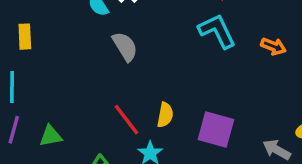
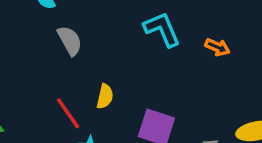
yellow semicircle: (165, 115) -> (105, 96), moved

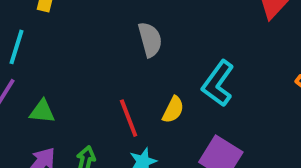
cyan L-shape: (162, 29) -> (218, 84), moved, turned -135

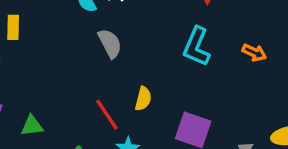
cyan L-shape: (218, 84) -> (197, 47), moved

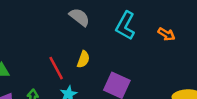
gray semicircle: (110, 43) -> (79, 17), moved, turned -30

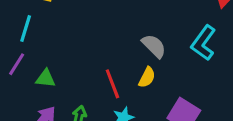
gray semicircle: (79, 17) -> (154, 46), moved

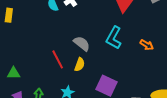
red line: (112, 84) -> (58, 59), moved

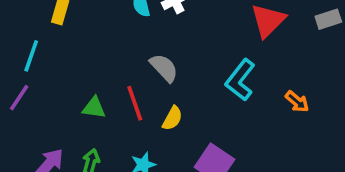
gray semicircle: (82, 44) -> (164, 68), moved
green triangle: (14, 73) -> (94, 108), moved

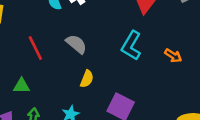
red line: (135, 103) -> (35, 48), moved
green triangle: (94, 108) -> (21, 86), moved

